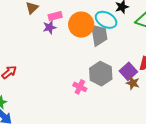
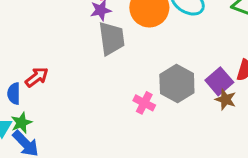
gray trapezoid: (99, 35) -> (112, 38), moved

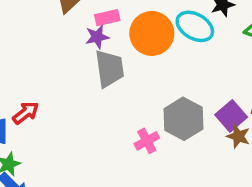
pink cross: (144, 103) -> (147, 141), turned 35

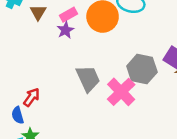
gray trapezoid: (110, 69) -> (88, 79), moved
pink cross: (147, 141) -> (121, 92), size x1.6

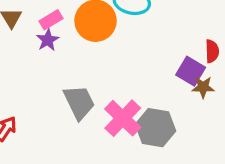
gray hexagon: (142, 69) -> (155, 128), moved

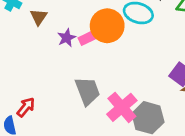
pink rectangle: (51, 20) -> (88, 38), moved

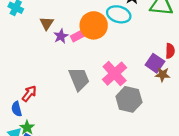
brown triangle: (39, 17) -> (47, 23), moved
pink cross: (122, 107) -> (115, 74), moved

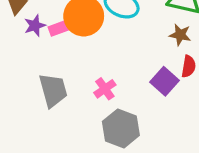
pink cross: (115, 74) -> (105, 89), size x0.6
brown star: (163, 74) -> (180, 35), moved

